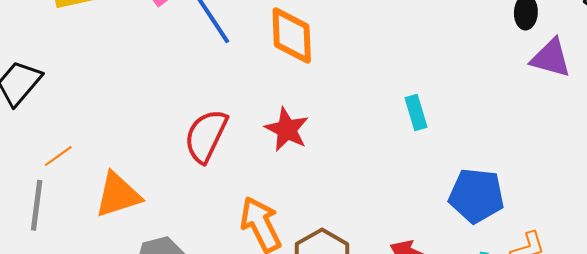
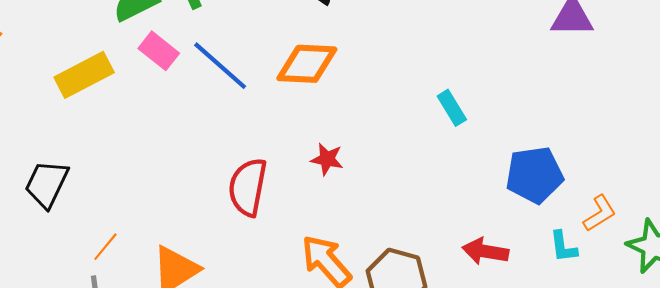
orange diamond: (292, 35) -> (307, 64), turned -70
red star: (287, 129) -> (327, 159), size x0.7

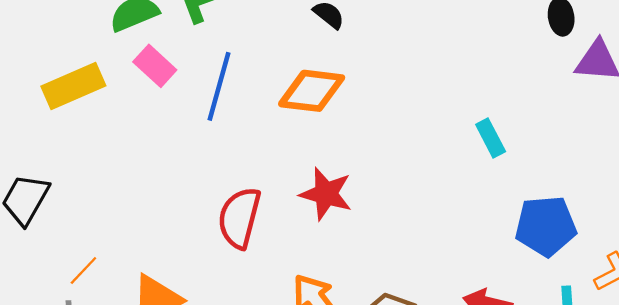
blue line: (220, 66) -> (219, 86), turned 60
cyan rectangle: (452, 108) -> (491, 138), moved
red star: (327, 159) -> (326, 194), size x1.5

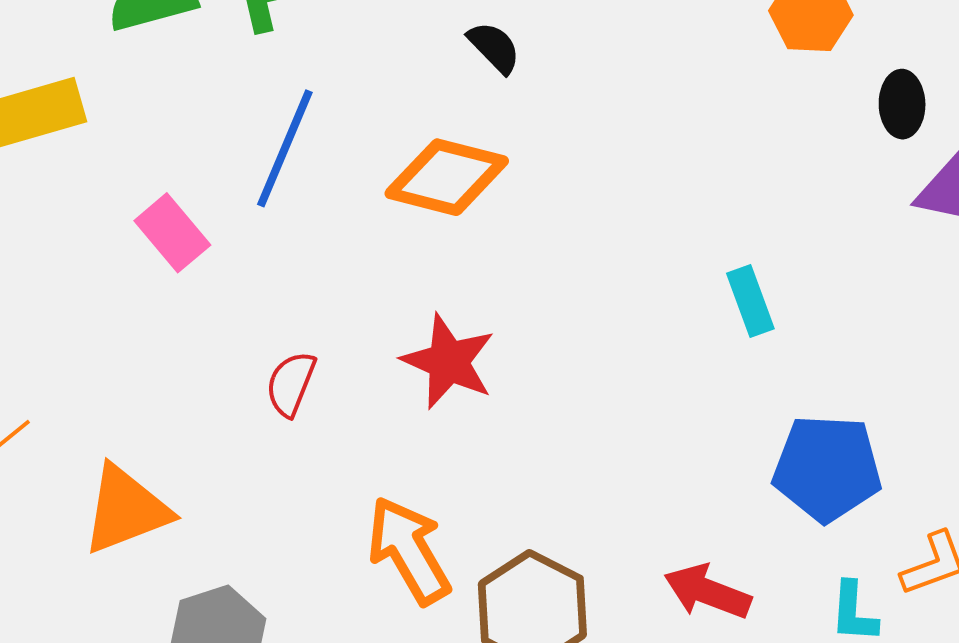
pink rectangle: (155, 66) -> (172, 233), moved
red semicircle: (239, 218) -> (291, 384), size x0.6

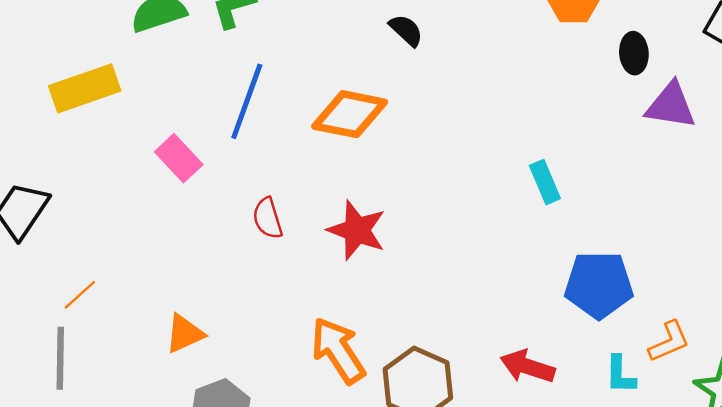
black semicircle: (494, 47) -> (406, 30), moved
red semicircle: (291, 384) -> (268, 218), moved, turned -36
orange triangle: (126, 510) -> (185, 334), moved, size x0.7

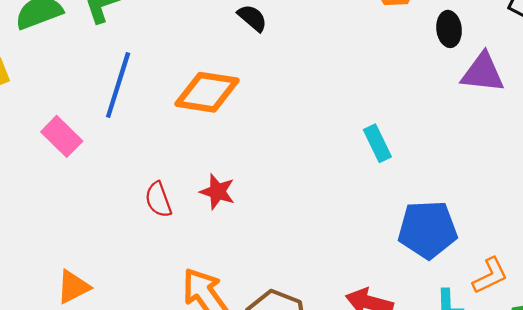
red semicircle: (268, 218) -> (158, 200), moved
red star: (357, 230) -> (217, 192), size x0.7

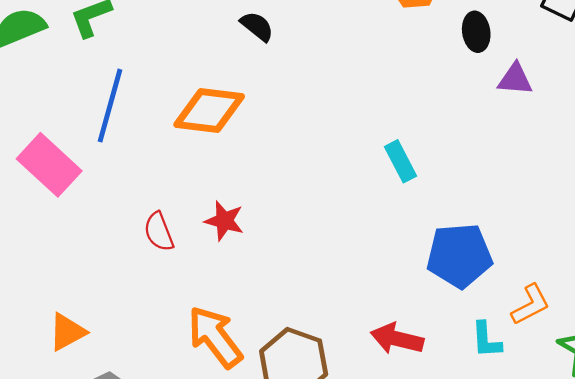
purple triangle: (483, 73) -> (515, 79), size x0.7
pink rectangle: (62, 136) -> (49, 165), size x1.4

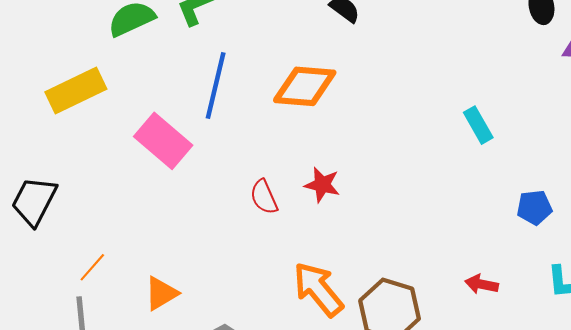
blue pentagon: (459, 256) -> (534, 208), size x0.6
orange triangle: (67, 332) -> (161, 293), moved
red arrow: (397, 339) -> (482, 284), size x0.7

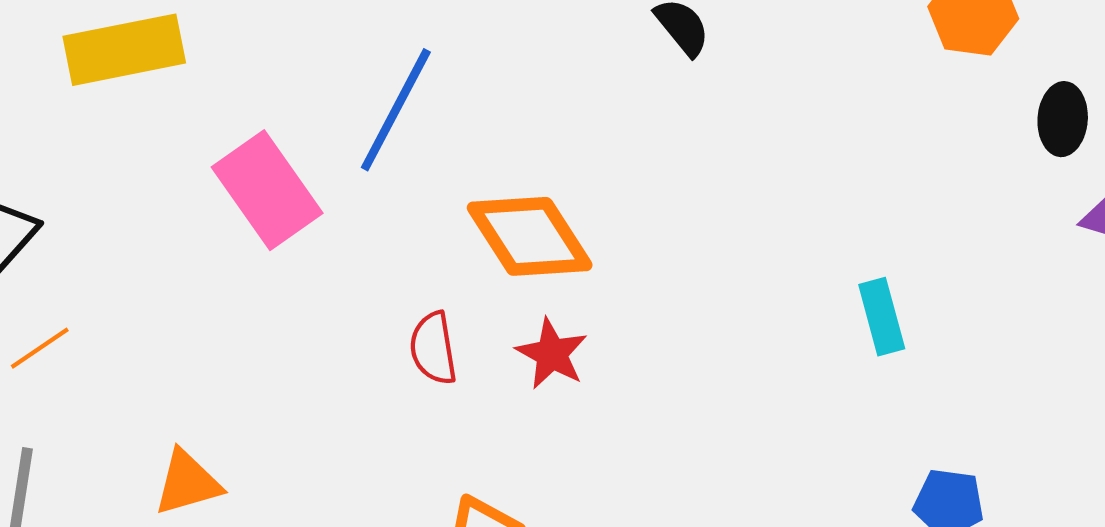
orange diamond: (305, 86) -> (530, 236), moved, turned 38
orange line: (92, 267) -> (40, 348), moved

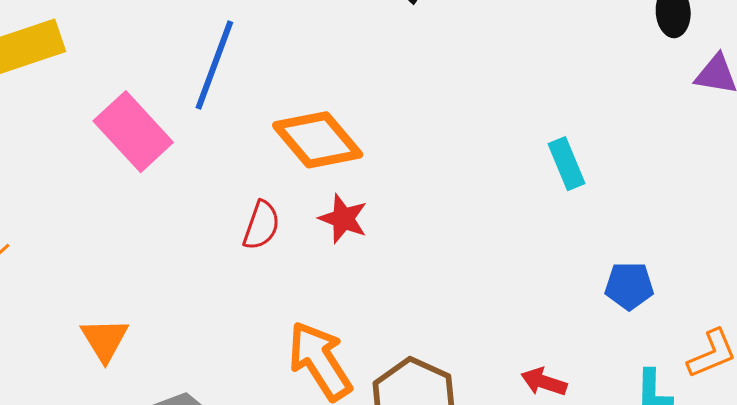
red semicircle: (433, 348) -> (261, 225), turned -144
orange triangle: (187, 483) -> (105, 340), turned -38

